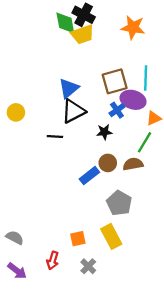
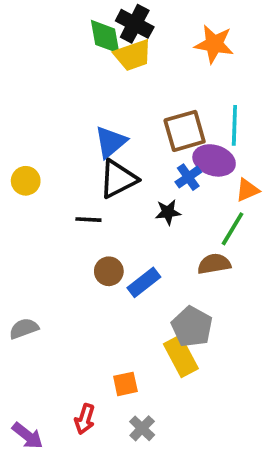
brown circle: (108, 163) -> (109, 271), moved
yellow rectangle: (111, 236) -> (181, 356), moved
gray semicircle: (15, 238) -> (24, 329), moved, turned -48

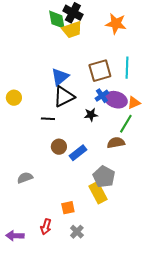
purple ellipse: (214, 160) -> (116, 100), moved
gray semicircle: (24, 329) -> (25, 178), moved
purple arrow: (28, 436) -> (15, 236), turned 144

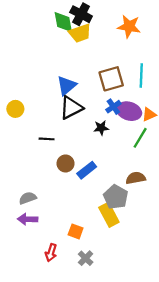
black line: (48, 119) -> (47, 139), moved
brown semicircle: (116, 143) -> (136, 178), moved
orange square: (68, 208) -> (76, 231), turned 32
purple arrow: (15, 236) -> (28, 219), moved

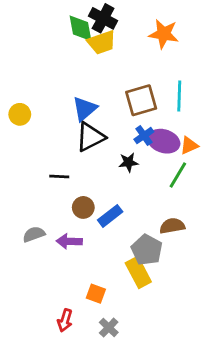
yellow circle: (15, 109) -> (20, 114), moved
gray semicircle: (28, 198) -> (34, 234), moved
purple arrow: (28, 219) -> (69, 241), moved

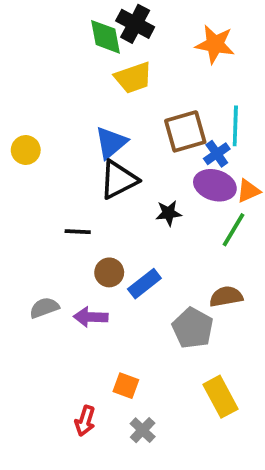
yellow trapezoid: (102, 42) -> (133, 78), moved
blue cross: (144, 136) -> (217, 154), moved
yellow rectangle: (138, 272) -> (221, 397), moved

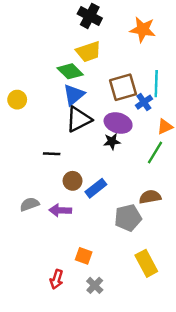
green diamond: (105, 37) -> (70, 71), moved, turned -35
purple ellipse: (215, 185) -> (118, 123), moved
gray pentagon: (193, 328) -> (128, 218), turned 30

